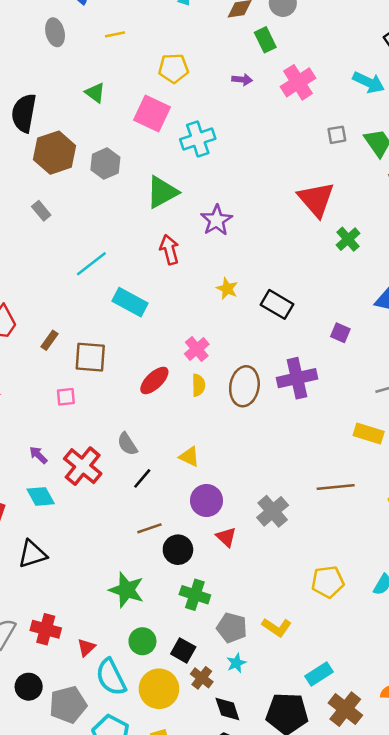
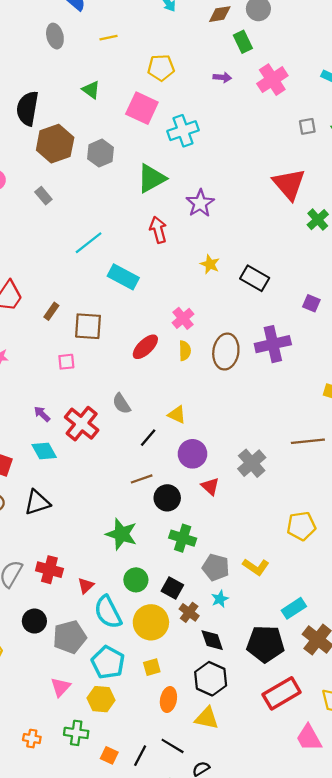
black line: (142, 478) -> (148, 438), moved

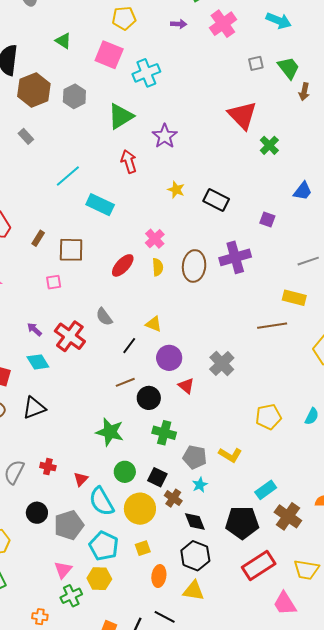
brown line: (308, 441) -> (272, 326), moved
red cross: (49, 570) -> (48, 467), size x0.7
green cross: (76, 733) -> (71, 596), moved, turned -30

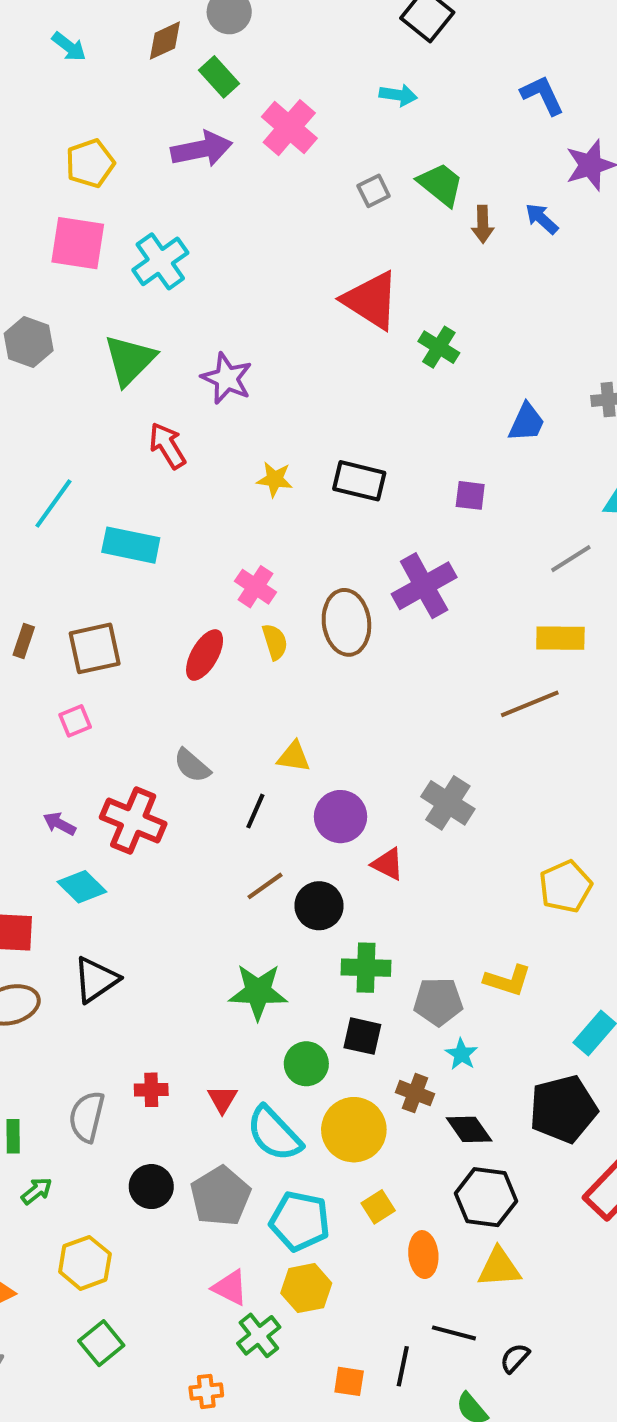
cyan arrow: (279, 21) -> (398, 95), size x0.7
purple arrow: (179, 24) -> (201, 149), size x1.8
black square: (157, 477) -> (362, 1036), moved
pink triangle: (63, 570) -> (230, 1288), turned -30

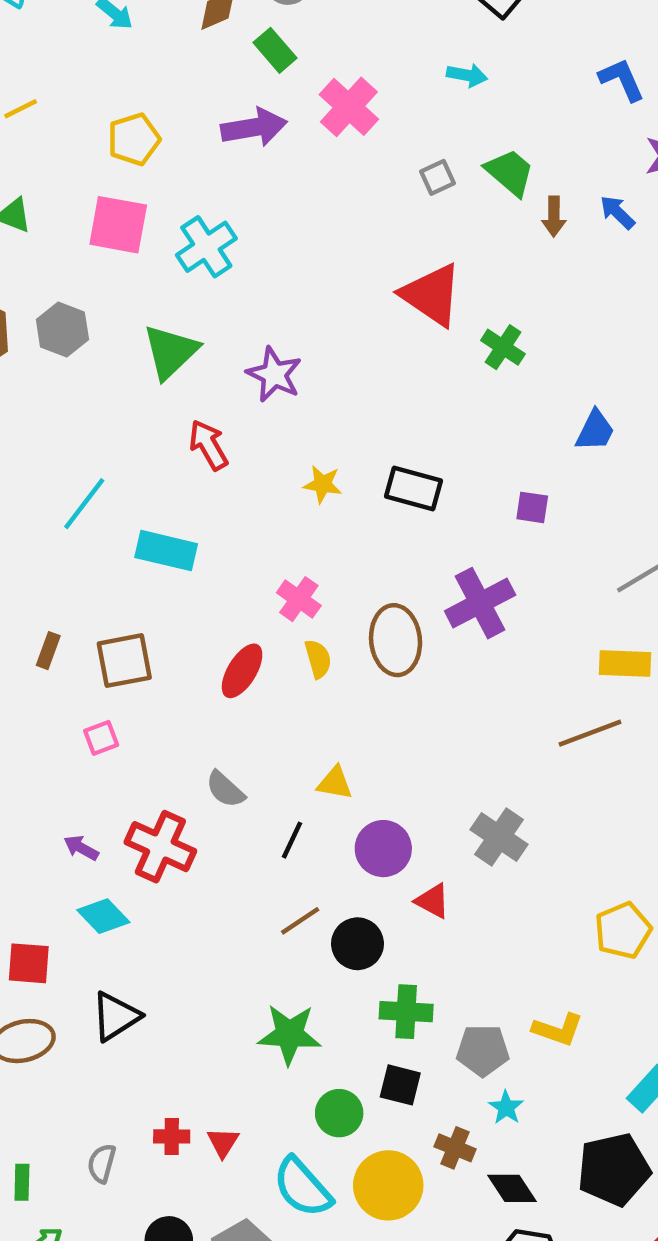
red triangle: (222, 1099) -> (223, 1142), moved
gray semicircle: (87, 1117) -> (102, 1163), size x0.7

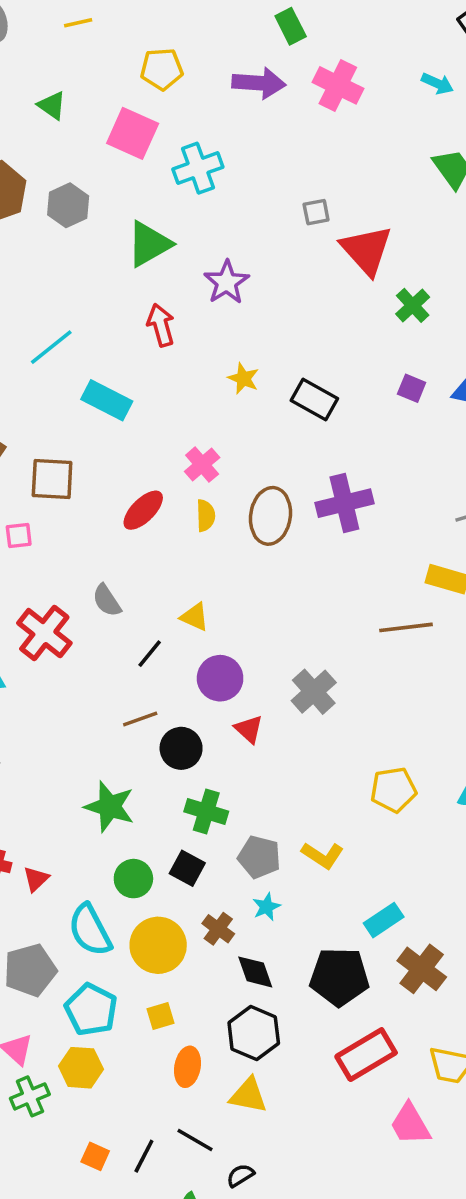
pink cross: (349, 107) -> (338, 85), turned -30
gray square: (438, 177) -> (316, 212), moved
purple square: (532, 507) -> (412, 388), moved

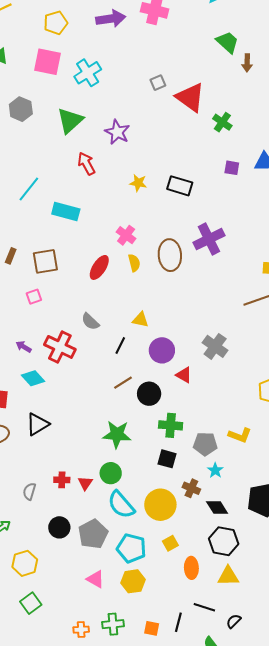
green circle: (133, 879) -> (111, 473), moved
green cross: (30, 1096) -> (113, 624), moved, turned 30

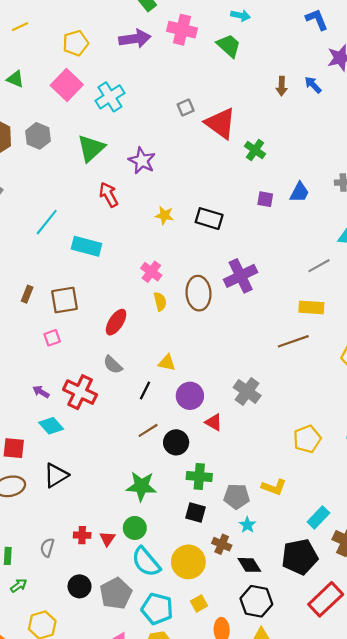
green trapezoid: (227, 42) -> (229, 46), moved
pink square: (48, 62) -> (67, 85), turned 32
red ellipse: (99, 267) -> (116, 322), moved

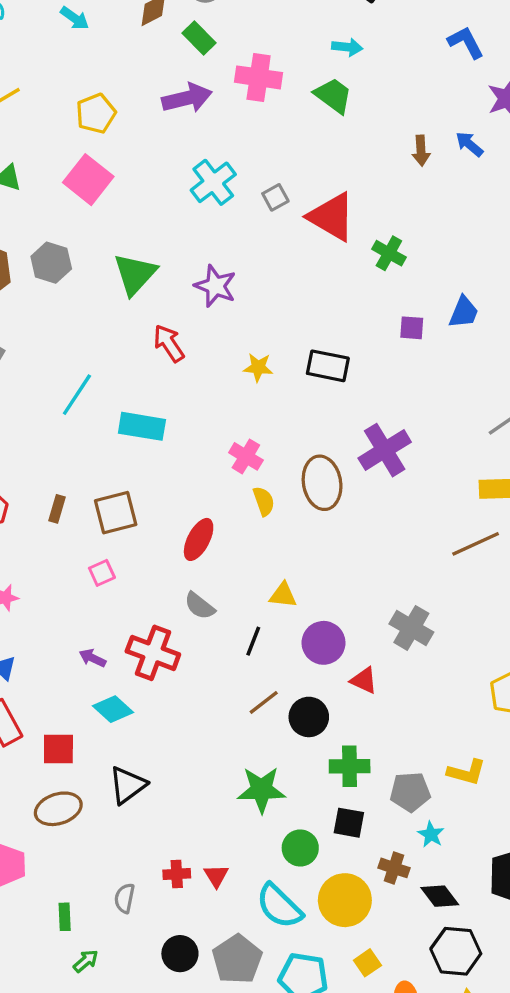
cyan cross: (110, 97) -> (213, 182), moved
green circle: (135, 528) -> (300, 848), moved

